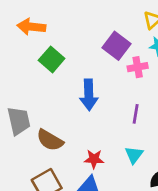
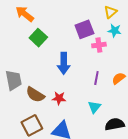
orange arrow: (31, 27) -> (25, 14), turned 30
purple square: (116, 46) -> (84, 29), turned 30
red star: (94, 159) -> (59, 98), moved

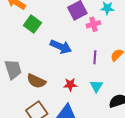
blue arrow: (64, 63) -> (61, 47), turned -60
red star: (59, 98) -> (70, 85), moved

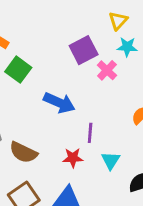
pink cross: (93, 24) -> (107, 70), turned -32
purple line: (95, 57) -> (90, 133), moved

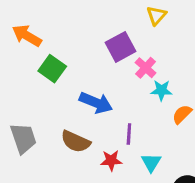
cyan star: (127, 47) -> (161, 90), moved
brown semicircle: (23, 152) -> (76, 142), moved

